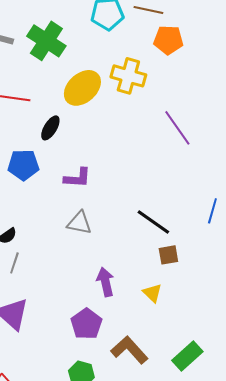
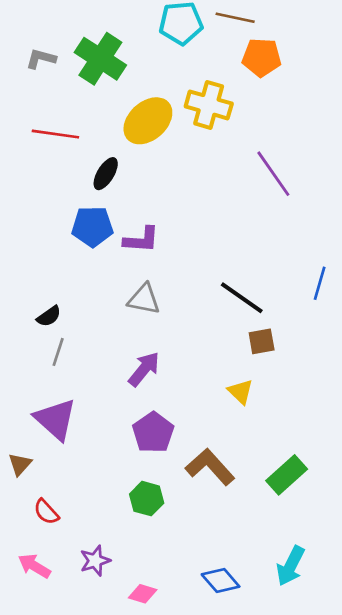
blue pentagon: (23, 165) -> (92, 226), moved
purple arrow: (105, 282) -> (144, 369), moved, turned 52

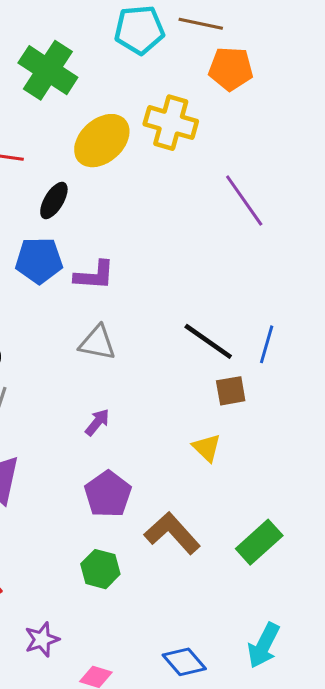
blue line: (320, 283) -> (267, 344), moved
purple arrow: (144, 369) -> (97, 422), size x0.7

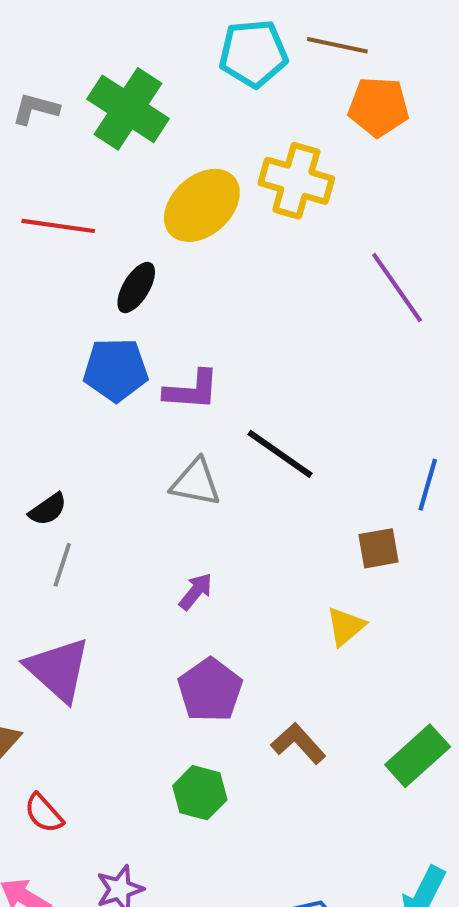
black line: (208, 341) -> (280, 454), moved
yellow triangle: (207, 448) -> (346, 626), turned 36
brown L-shape: (172, 533) -> (298, 743), size x0.7

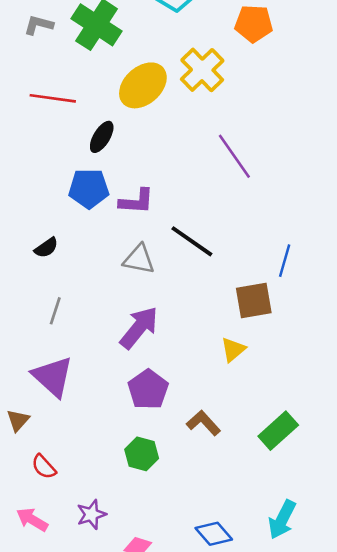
yellow cross: (296, 181) -> (202, 70), turned 30
purple line: (397, 288) -> (234, 156), moved
black semicircle: (48, 509) -> (46, 248), moved
brown square: (379, 548) -> (254, 301), size x1.4
purple arrow: (196, 591) -> (139, 328), size x1.8

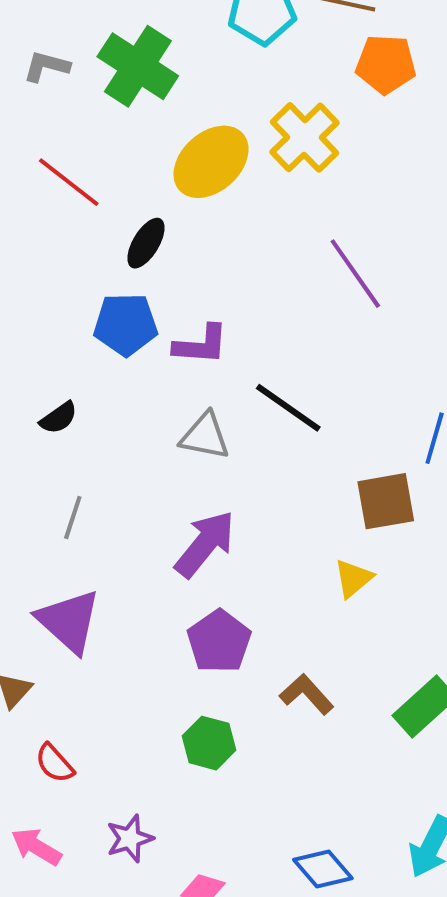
red line: (53, 98) -> (69, 182), turned 30

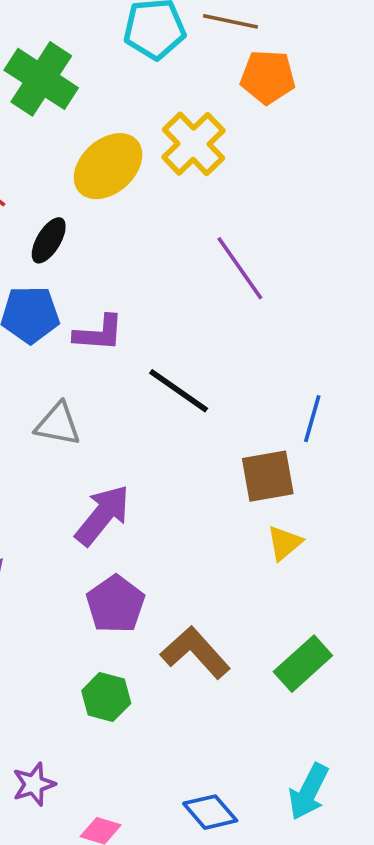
gray triangle: (205, 436) -> (58, 424), moved
yellow triangle: (353, 578) -> (284, 543), moved
brown L-shape: (307, 694) -> (195, 652), size x1.4

